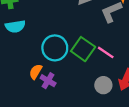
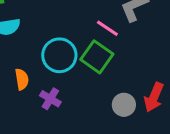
pink line: (106, 52) -> (107, 28), moved
orange semicircle: (36, 72) -> (22, 79), moved, turned 140

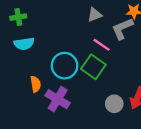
purple cross: (50, 99) -> (58, 99), size x1.5

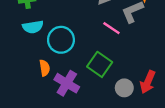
cyan circle: (65, 66) -> (61, 40), moved
green square: (93, 67) -> (100, 64), moved

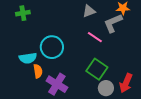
cyan semicircle: (33, 27) -> (28, 58), moved
green square: (100, 64) -> (97, 69), moved

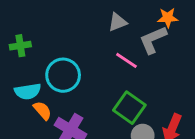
green cross: (23, 13) -> (20, 46), moved
orange semicircle: (38, 71) -> (42, 111), turned -32

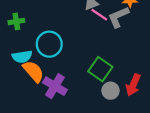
pink line: (126, 60) -> (99, 15), moved
orange semicircle: (42, 111) -> (33, 71), size x1.5

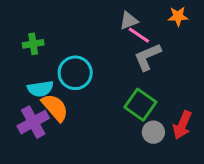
gray L-shape: (118, 17) -> (148, 57), moved
purple cross: (55, 86) -> (33, 122), moved, turned 30

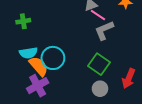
cyan circle: (75, 73) -> (53, 58), moved
purple cross: (33, 122) -> (38, 86), moved
gray circle: (153, 132) -> (100, 89), moved

